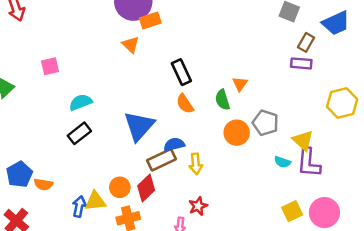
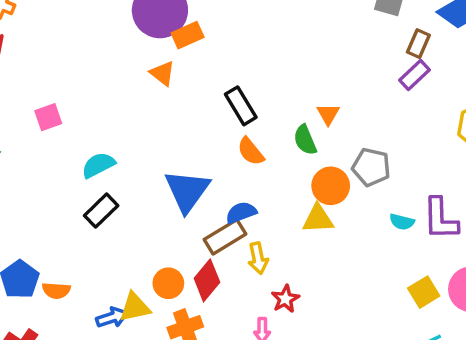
purple rectangle: (301, 63) -> (414, 75), turned -42
yellow triangle: (303, 140) -> (318, 219), moved, turned -40
yellow arrow: (196, 164) -> (258, 258), moved
blue arrow: (79, 207) -> (112, 317), turned 66

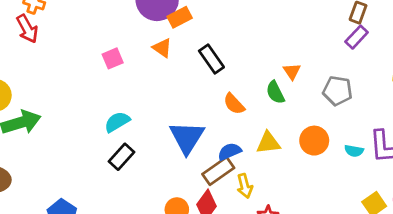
black rectangle: (241, 106) -> (211, 59), moved
pink square: (48, 117) -> (113, 58), moved
gray pentagon: (371, 167) -> (337, 91), moved
orange circle: (331, 186) -> (314, 141), moved
yellow triangle: (318, 219) -> (268, 143), moved

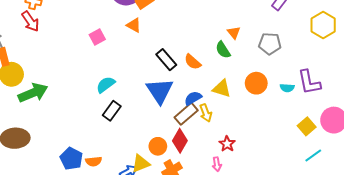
black rectangle: (211, 59) -> (166, 60), moved
yellow triangle: (268, 143) -> (222, 89), turned 30
yellow arrow: (245, 186) -> (206, 113), moved

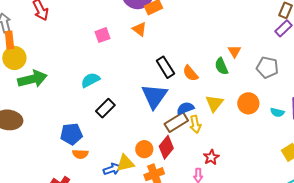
cyan semicircle: (106, 85) -> (90, 80), moved
yellow triangle: (222, 89) -> (214, 103), turned 42
blue pentagon: (71, 159) -> (71, 134), moved, turned 30

